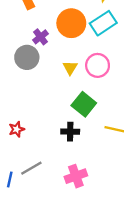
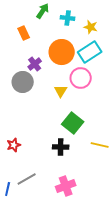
pink circle: (98, 65) -> (81, 78), moved

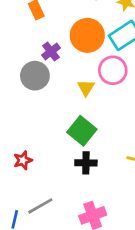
green square: (73, 123) -> (82, 131), moved

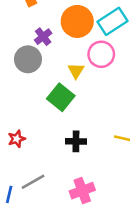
green square: (82, 131) -> (61, 97), moved

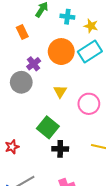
pink circle: (101, 54) -> (89, 104), moved
green square: (61, 97) -> (48, 127), moved

